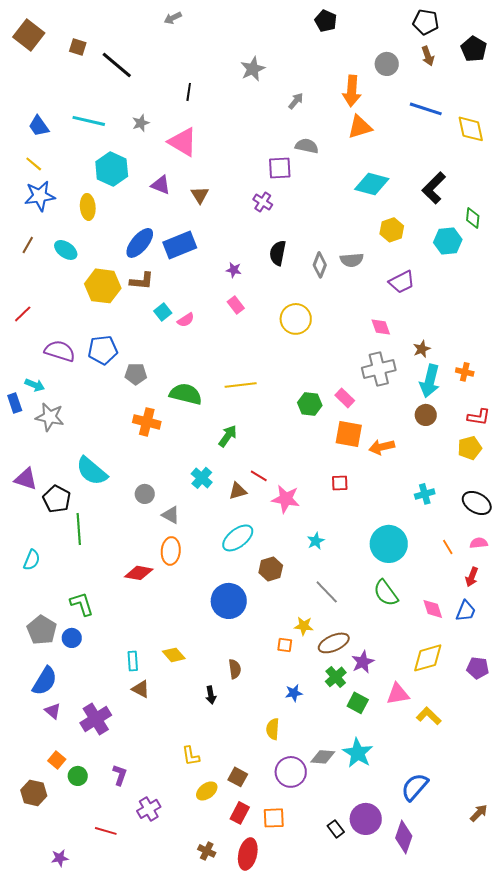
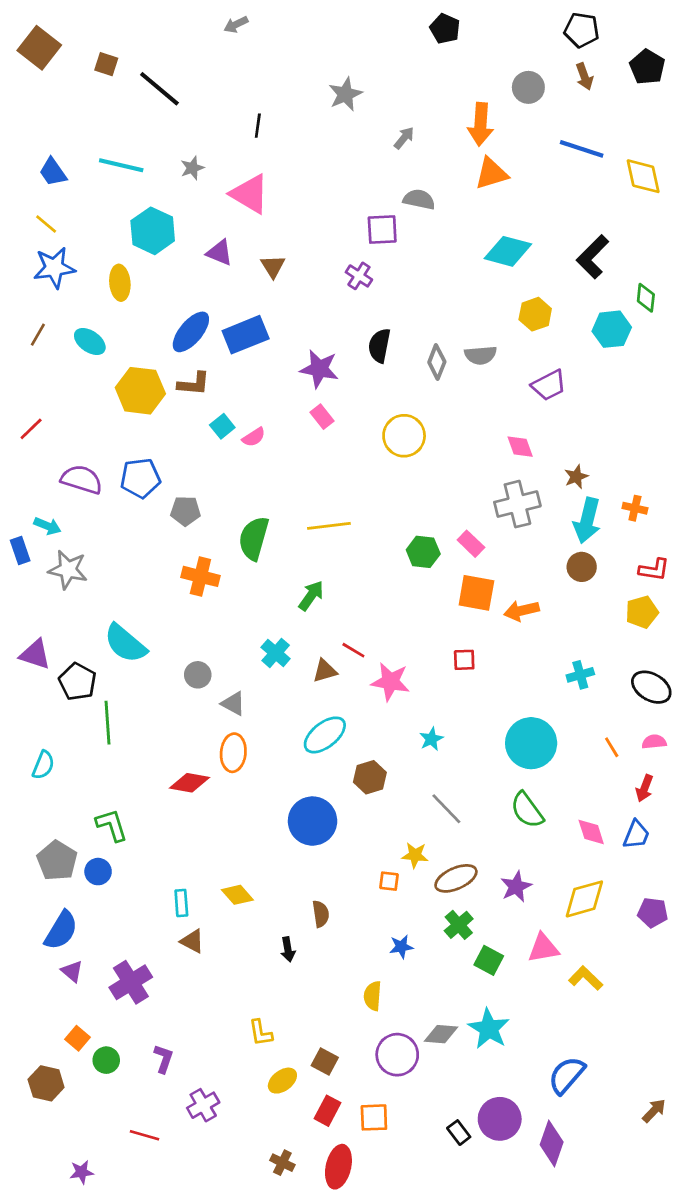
purple star: (234, 270) -> (319, 369), size x1.8
green semicircle: (186, 394) -> (254, 538), turned -88
purple star: (363, 662) -> (516, 887), moved

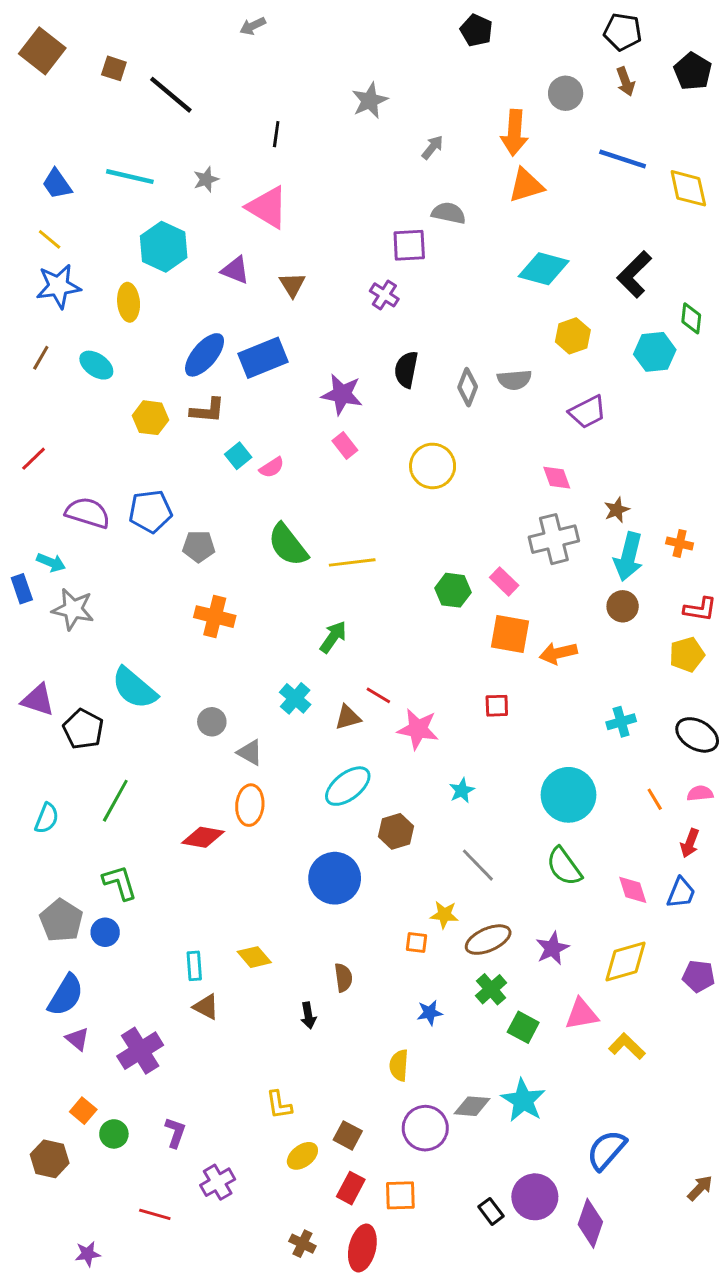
yellow hexagon: (140, 391) -> (150, 418), size x0.7
green semicircle: (254, 538) -> (288, 545), moved, turned -54
green line: (108, 723) -> (115, 801), moved, turned 33

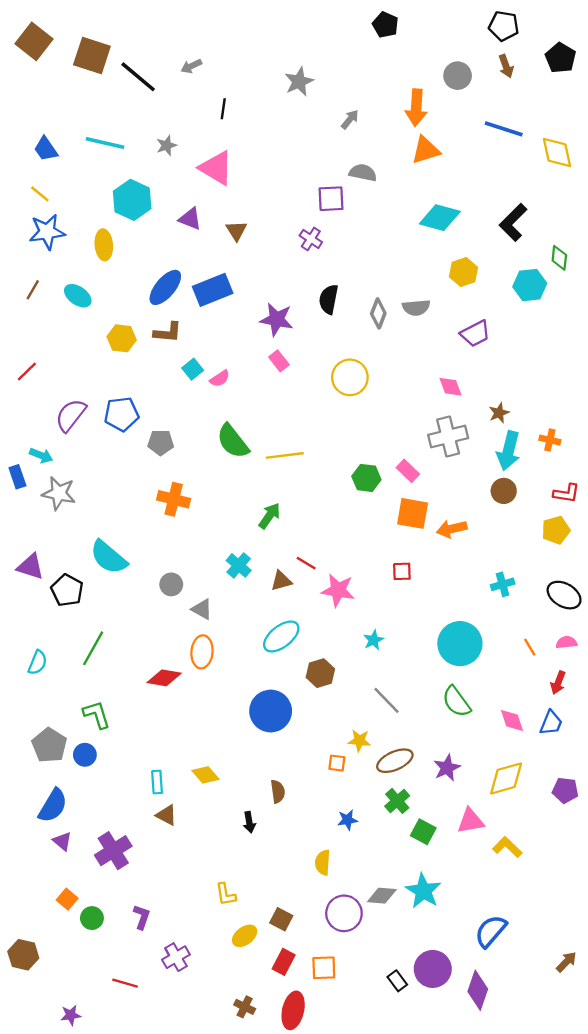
gray arrow: (253, 26) -> (191, 66), moved
brown square: (114, 68) -> (92, 56), size x1.8
purple semicircle: (88, 513) -> (71, 415), turned -69
brown hexagon: (50, 1159) -> (23, 955), moved

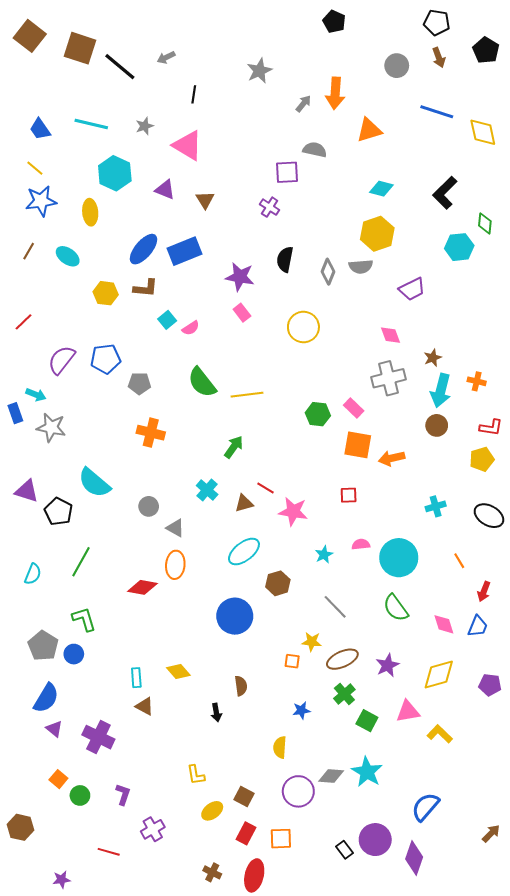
orange arrow: (416, 108) -> (335, 93), moved
cyan diamond: (440, 218) -> (381, 189), size x0.7
yellow hexagon: (463, 272) -> (377, 234), moved, size x1.4
pink semicircle: (566, 642) -> (361, 544), moved
purple cross: (113, 851) -> (98, 737), turned -32

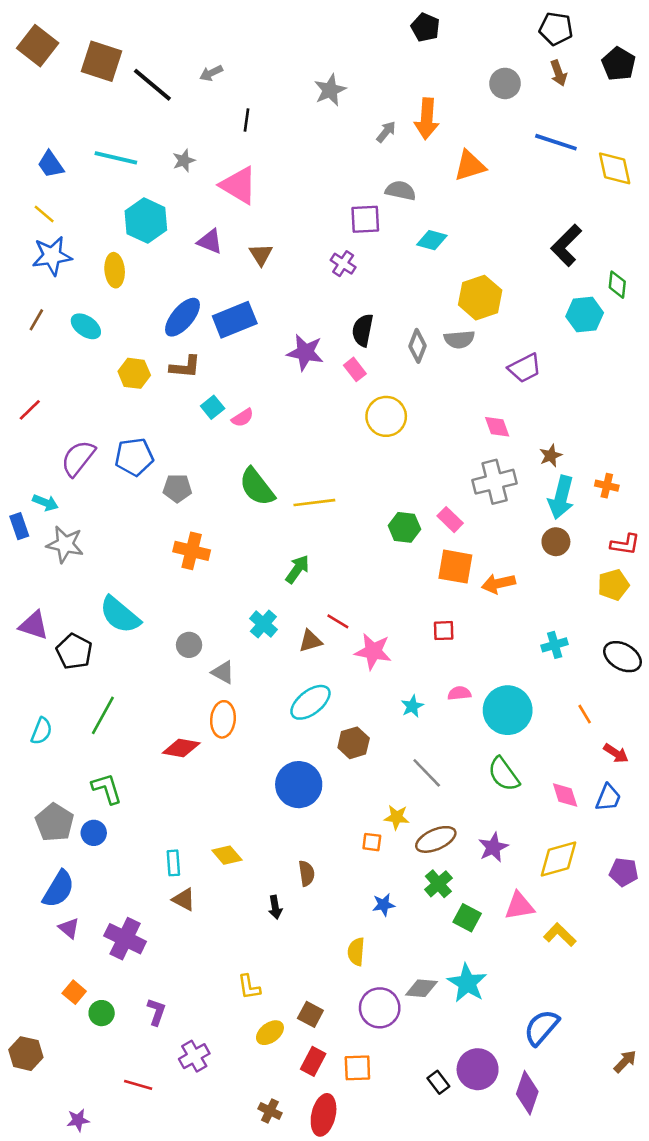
cyan diamond: (381, 189) -> (432, 240), moved
pink rectangle: (242, 313) -> (355, 369), moved
red arrow: (484, 591) -> (616, 753), turned -78

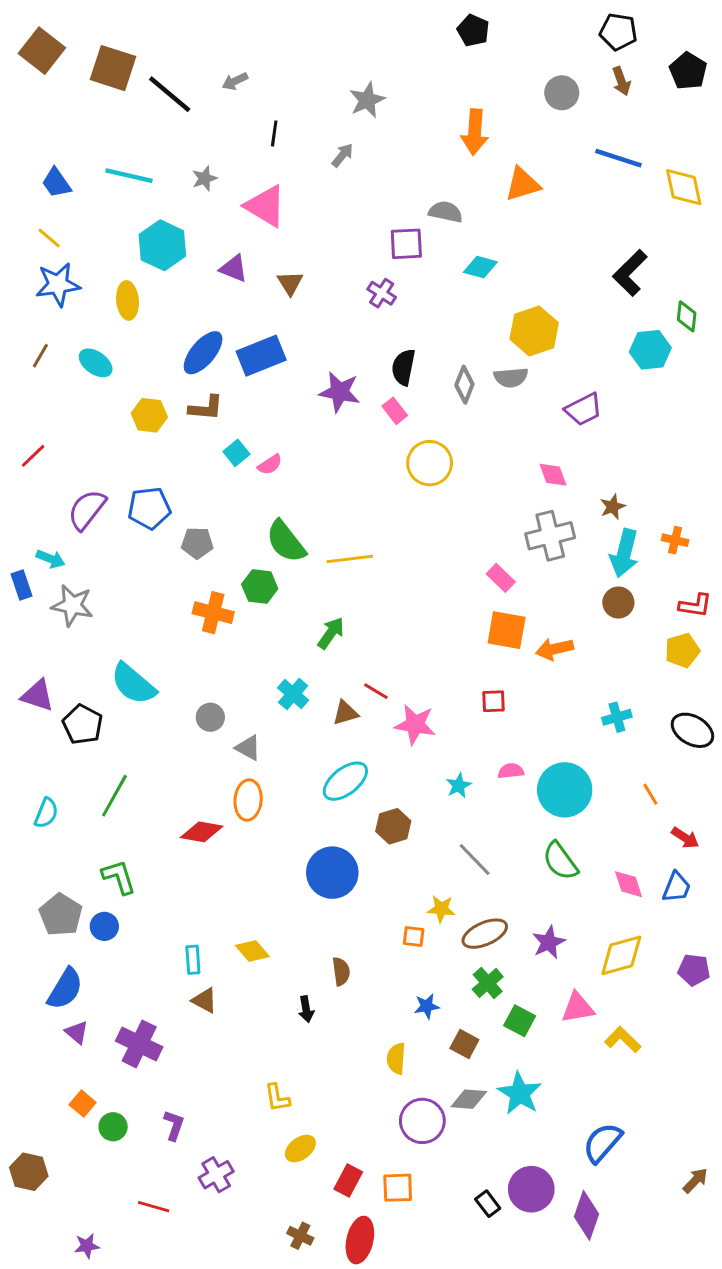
gray arrow: (386, 132) -> (342, 155), moved
green hexagon: (404, 527) -> (260, 587), moved
brown square: (310, 1014) -> (464, 1044), moved

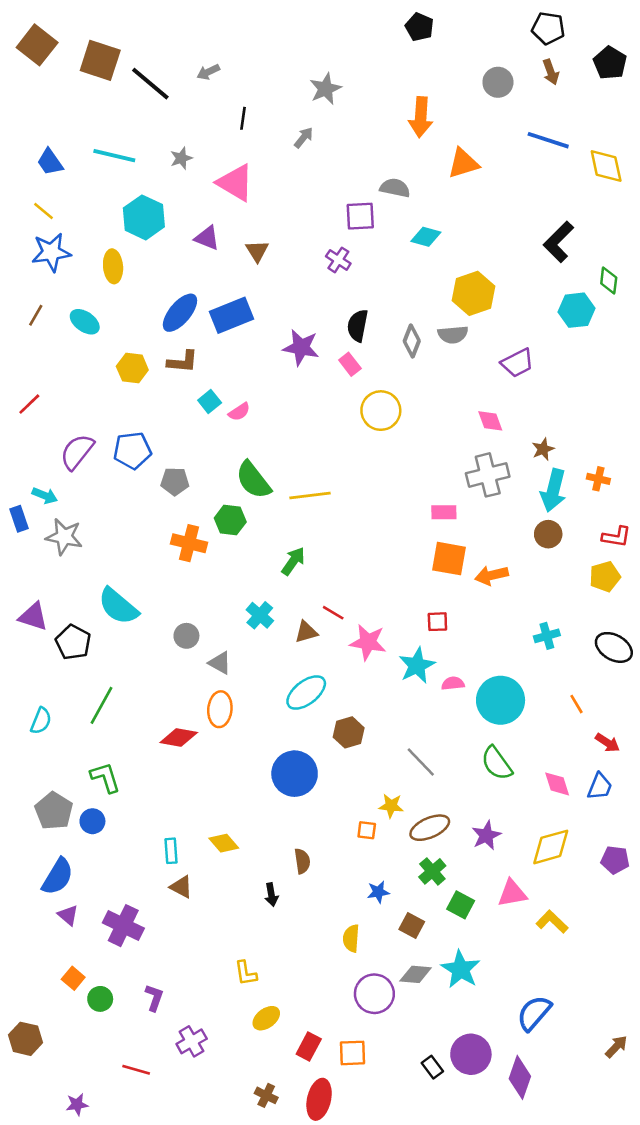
pink rectangle: (501, 578) -> (444, 512), turned -45
cyan star: (459, 785) -> (417, 665), moved, size x1.6

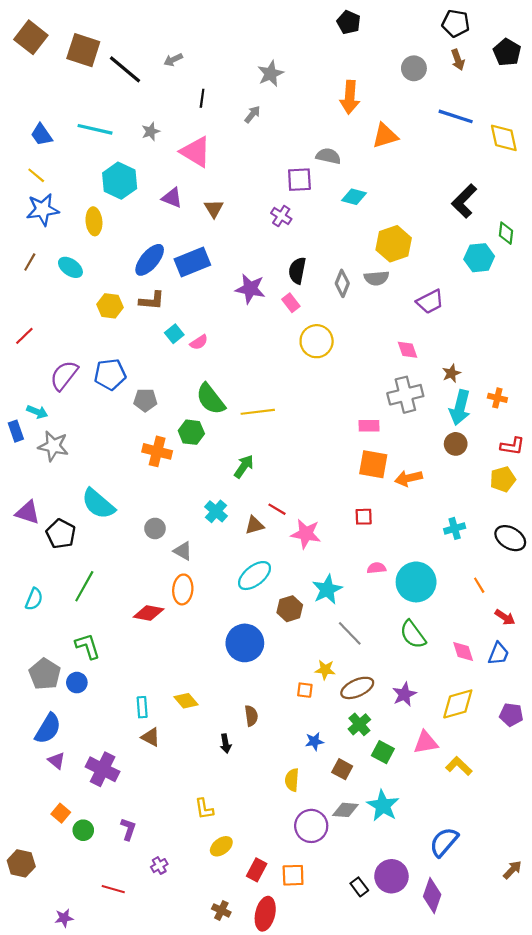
cyan star: (417, 665) -> (327, 589), moved
purple cross: (192, 1041) -> (159, 866), size x0.7

